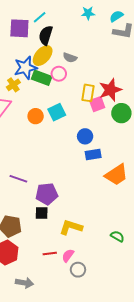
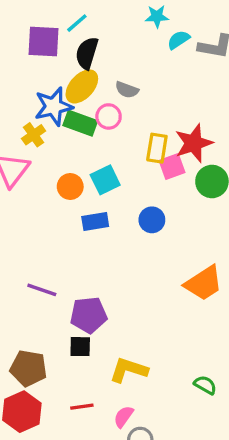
cyan semicircle: (116, 16) -> (179, 40), moved
blue rectangle: (93, 155) -> (95, 222), moved
red line: (50, 253) -> (82, 407), moved

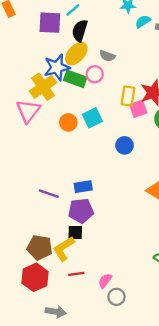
yellow cross: (34, 135) -> (43, 87), size x1.6
blue rectangle: (95, 222) -> (83, 187), moved
yellow L-shape: (129, 370) -> (64, 249), moved, turned -50

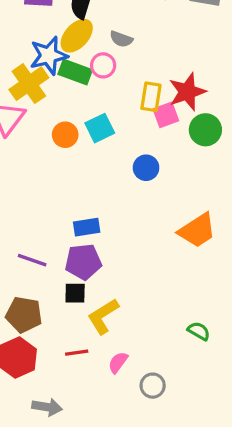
purple line: (49, 194) -> (32, 260), moved
yellow L-shape: (64, 249) -> (103, 316), moved
gray circle: (116, 297) -> (153, 386), moved

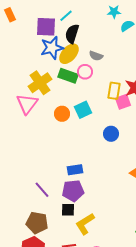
blue star: (49, 56) -> (52, 48), moved
purple line: (32, 260) -> (42, 190), turned 30

